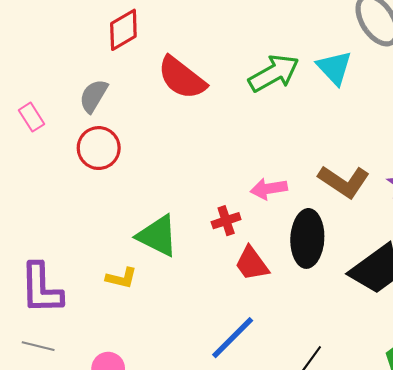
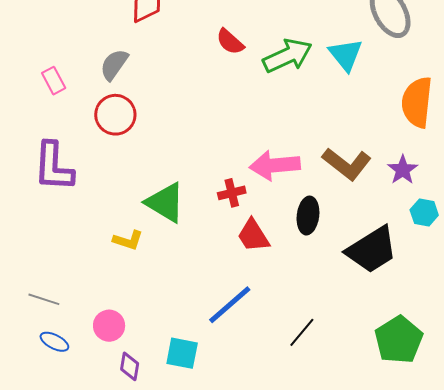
red semicircle: (182, 78) -> (230, 42), moved, size x0.6
pink arrow: (269, 189) -> (275, 165), size x1.4
black ellipse: (307, 238) -> (308, 216), size x0.7
purple L-shape: (41, 288) -> (54, 167), moved

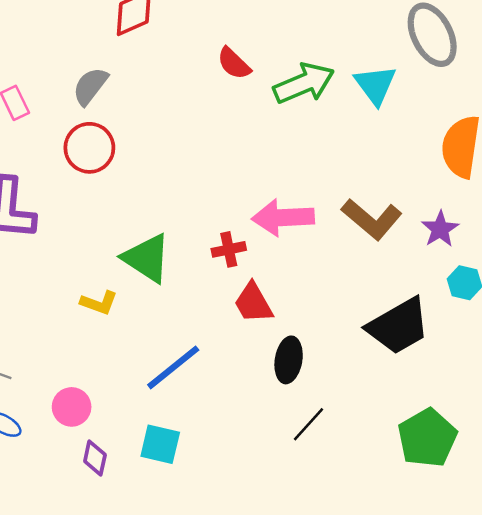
black ellipse: (308, 216) -> (289, 360), moved
blue line: (230, 305) -> (173, 367), moved

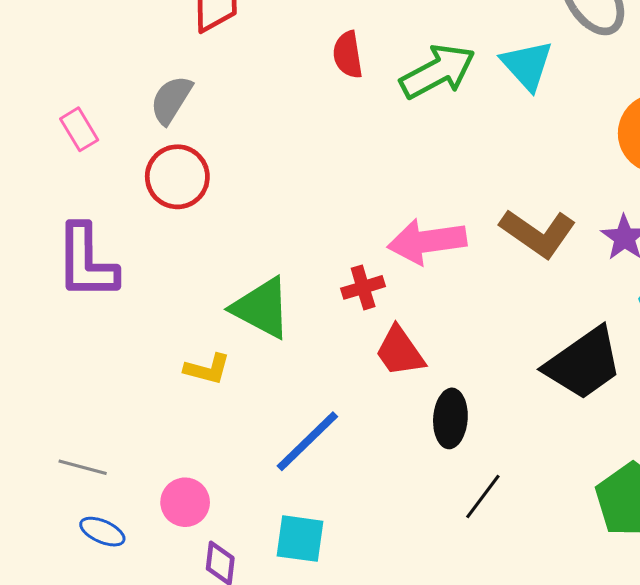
red semicircle: (234, 63) -> (348, 55), turned 42

